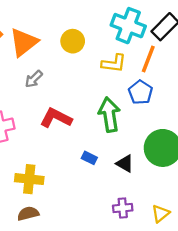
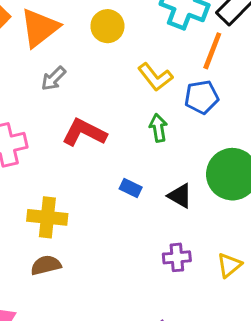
yellow L-shape: (114, 63) -> (155, 77), moved, turned 45
blue pentagon: (140, 92) -> (202, 97), turned 30
green arrow: (109, 115) -> (158, 128), size x0.6

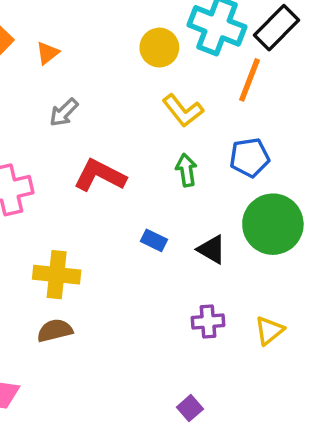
yellow circle: (107, 26) -> (159, 48), moved
orange triangle: (40, 28) -> (48, 53), size x0.5
blue pentagon: (202, 97) -> (249, 157), moved

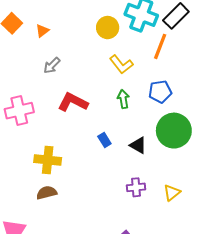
blue rectangle: (154, 240) -> (104, 140), turned 32

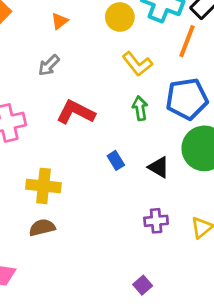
orange triangle: (42, 31) -> (60, 21), moved
blue pentagon: (160, 92) -> (187, 99), size x1.4

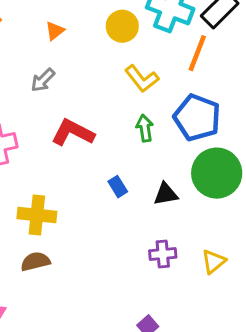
blue pentagon: (187, 99) -> (197, 118), turned 30
black triangle: (159, 167) -> (166, 194), turned -40

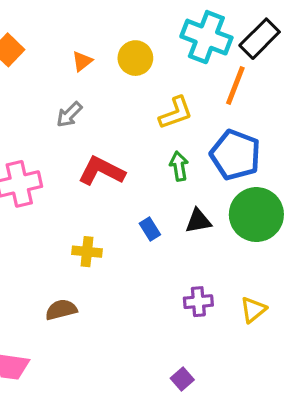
yellow circle: (122, 26) -> (135, 58), moved
yellow L-shape: (142, 79) -> (176, 113), turned -72
black triangle: (166, 194) -> (198, 221), moved
yellow cross: (37, 215) -> (87, 252), moved, size x0.7

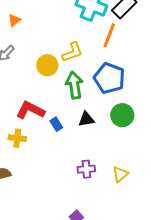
yellow circle: (135, 58) -> (47, 65), moved
green arrow: (179, 166) -> (74, 85), size x1.5
red L-shape: (102, 171) -> (30, 110), moved
green circle: (256, 215) -> (122, 115), size x0.7

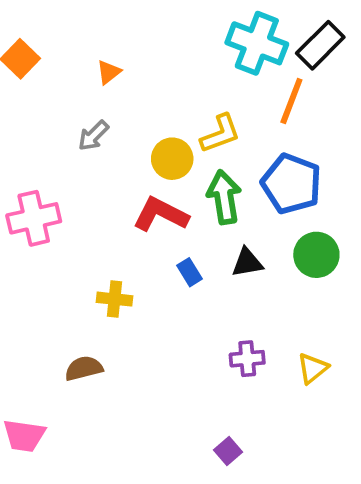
red L-shape: (30, 110) -> (161, 214), moved

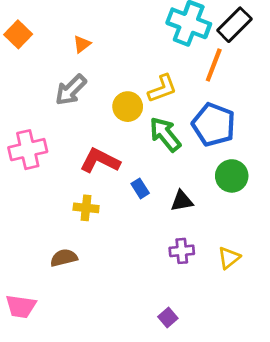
gray arrow: (93, 136) -> (71, 90), size x1.4
green arrow: (224, 197) -> (165, 134), turned -30
red L-shape: (161, 214) -> (100, 161), moved
black triangle: (247, 263) -> (182, 201), moved

